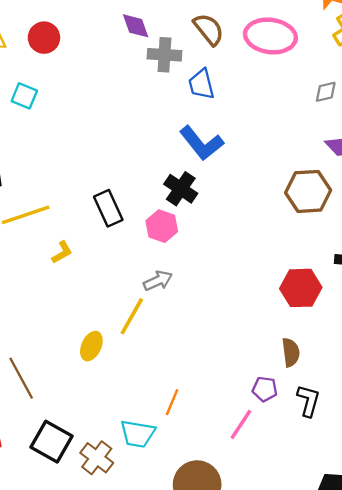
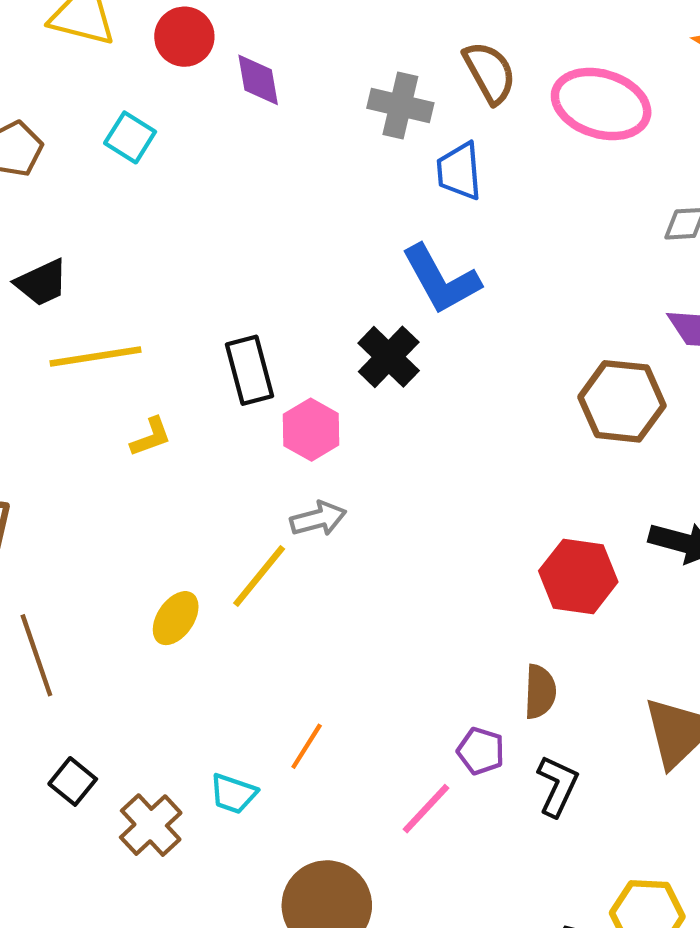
purple diamond: (136, 26) -> (258, 80), moved
pink hexagon: (162, 226) -> (311, 430), moved
cyan trapezoid: (138, 434) -> (233, 794), size x0.7
black square: (52, 442) -> (73, 781), size x0.6

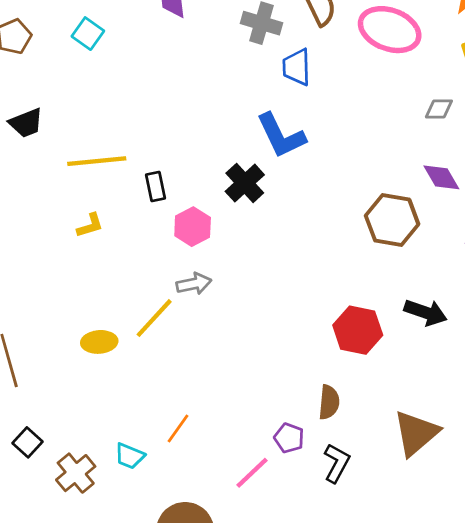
yellow line: (95, 356) -> (97, 161), moved
black rectangle: (250, 370) -> (155, 186), size x0.7
yellow ellipse: (176, 618) -> (99, 342), turned 48

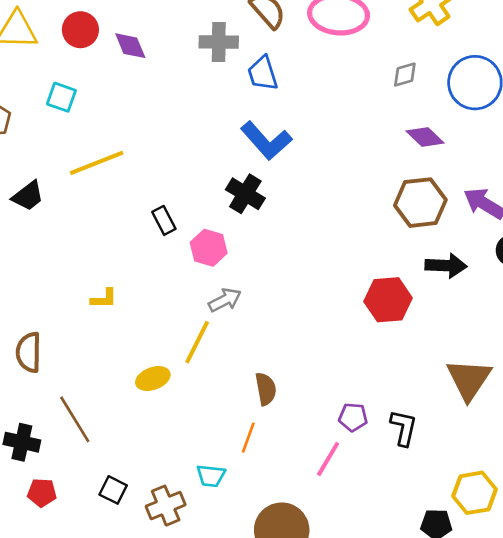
yellow line: (97, 161) -> (97, 163), moved
brown hexagon: (392, 220) -> (420, 203), moved
yellow L-shape: (90, 225) -> (104, 299), moved, turned 32
brown semicircle: (329, 402) -> (266, 389), moved
brown cross: (76, 473) -> (166, 506), turned 33

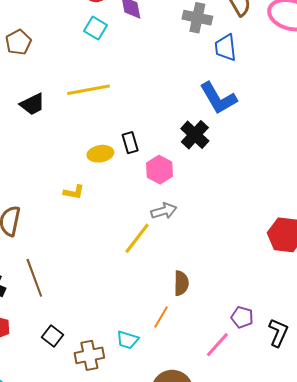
cyan square: (61, 97) -> (95, 28), moved
yellow ellipse: (153, 379) -> (100, 154), moved

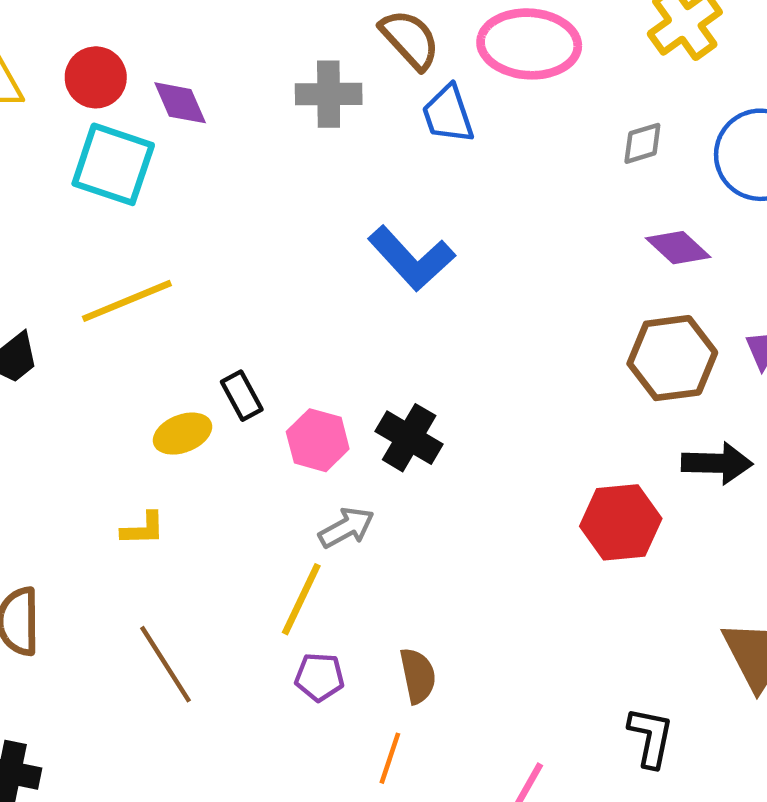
cyan square: (95, 28) -> (113, 164), size x1.6
blue trapezoid: (226, 48) -> (448, 114), moved
black cross: (195, 135) -> (409, 438), moved
brown line: (34, 278) -> (166, 664), moved
purple pentagon: (242, 317) -> (320, 677), moved

